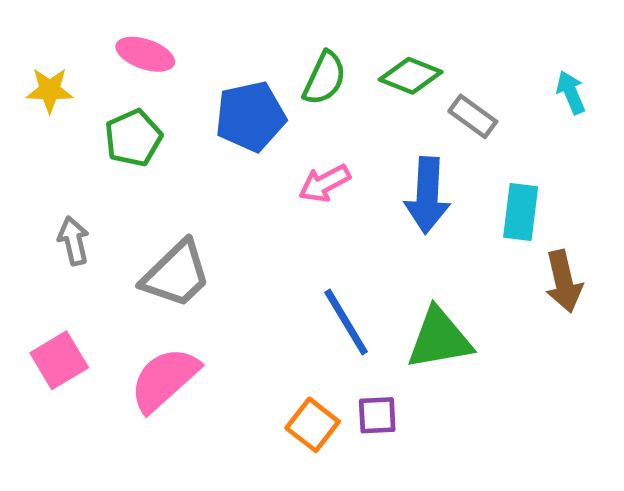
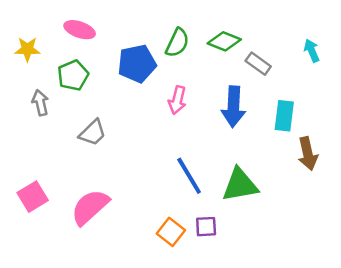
pink arrow: (325, 183) -> (177, 100), turned -48
gray arrow: (74, 241) -> (40, 103), moved
gray trapezoid: (176, 274) -> (93, 133), moved, size x0.7

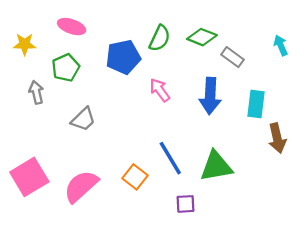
pink arrow: (177, 100) -> (160, 90), turned 130
pink square: (33, 197) -> (29, 177), size x1.4
orange square: (171, 232) -> (135, 177), moved

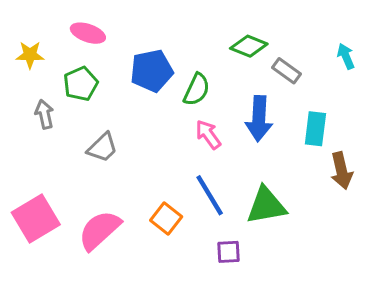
green semicircle: (160, 38) -> (197, 90), moved
pink arrow: (160, 90) -> (208, 135), moved

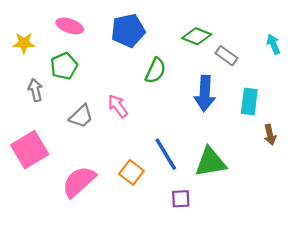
blue pentagon: (152, 71) -> (128, 31), moved
pink arrow: (208, 135) -> (118, 106), moved
brown arrow: (341, 171) -> (270, 135), size x0.7
pink square: (36, 219) -> (30, 150), moved

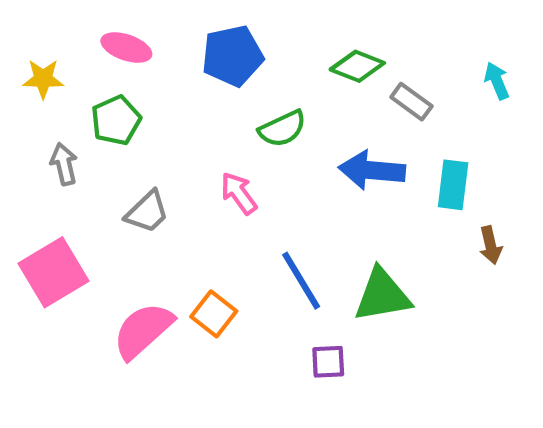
green semicircle: (156, 71) -> (282, 129), turned 40
blue arrow: (205, 93) -> (372, 170), turned 92
pink arrow: (118, 106) -> (239, 193), moved
orange square: (131, 172) -> (214, 314), moved

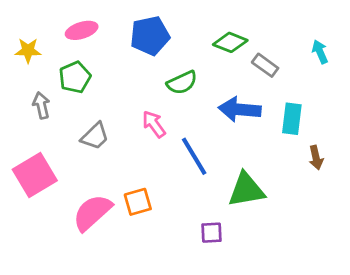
pink ellipse: (126, 48) -> (82, 30), turned -36
blue line: (301, 281) -> (194, 156), moved
orange square: (214, 314) -> (138, 202), turned 36

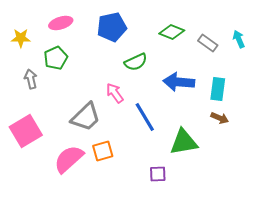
gray rectangle: (265, 65) -> (208, 43), moved
gray trapezoid: (95, 136) -> (86, 117), moved, size x1.4
brown arrow: (316, 158) -> (220, 118), moved, turned -54

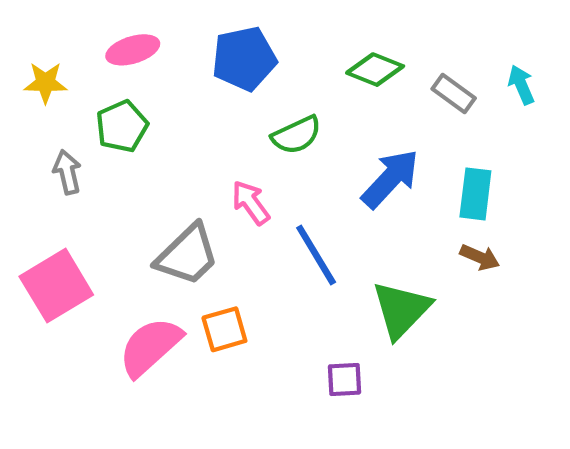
blue arrow: (179, 82) -> (390, 179), turned 128
green triangle: (184, 142) -> (401, 310), turned -36

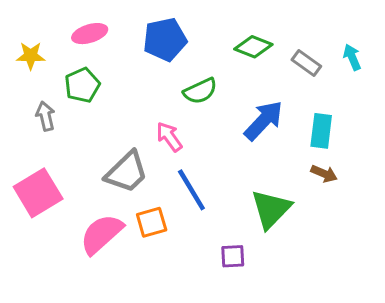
blue line: (316, 255) -> (191, 190), moved

